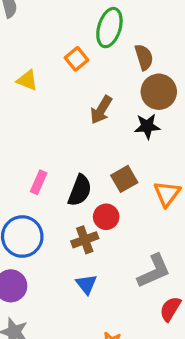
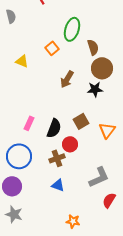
blue triangle: (86, 284) -> (58, 185), turned -32

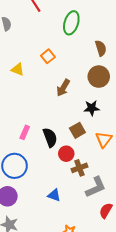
green ellipse: (72, 29) -> (71, 23), moved
brown semicircle: (93, 47) -> (101, 48), moved
black star: (95, 89) -> (92, 108), moved
black semicircle: (54, 128) -> (50, 137), turned -42
brown cross: (57, 158) -> (79, 168), moved

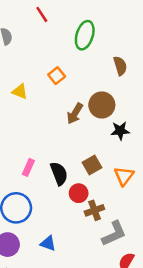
brown circle: (99, 77) -> (102, 105), moved
black star: (92, 108) -> (120, 131), moved
blue triangle: (54, 195) -> (48, 243), moved

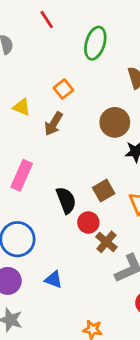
brown arrow: (75, 114) -> (54, 124), moved
pink rectangle: (28, 167) -> (22, 175), moved, size x1.5
brown cross: (94, 210) -> (106, 242), turned -30

